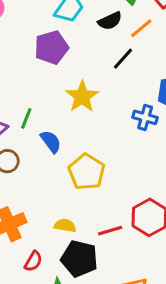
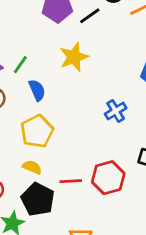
black line: (123, 59) -> (90, 16), moved
blue cross: (145, 117) -> (116, 111), moved, turned 30
yellow pentagon: (87, 172) -> (37, 131), moved

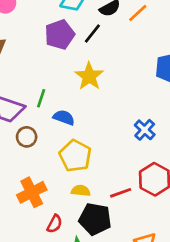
blue semicircle: (37, 90) -> (64, 117), turned -30
blue cross: (116, 111) -> (145, 130), moved

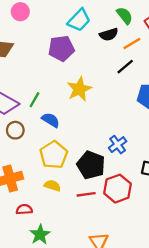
black line: (92, 33) -> (125, 67), moved
black pentagon: (95, 219) -> (91, 165), moved
red semicircle: (55, 224) -> (24, 209), turned -133

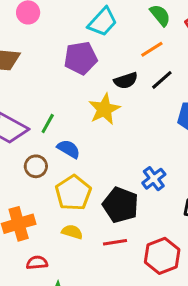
black semicircle: (109, 34) -> (126, 81), moved
orange line: (132, 43) -> (152, 49), moved
brown circle: (15, 130) -> (36, 166), moved
red hexagon: (118, 189) -> (162, 256), moved

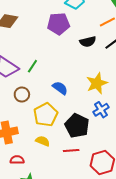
yellow star: (104, 109) -> (97, 83), moved
blue semicircle: (69, 149) -> (60, 88), moved

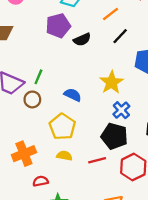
black semicircle: (88, 42) -> (82, 40), moved
brown circle: (22, 94) -> (32, 99), moved
black pentagon: (77, 126) -> (114, 136), moved

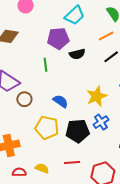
green line: (38, 77) -> (45, 65), moved, turned -40
yellow pentagon: (62, 127) -> (47, 128), turned -30
black pentagon: (114, 136) -> (78, 131), moved, turned -30
yellow semicircle: (64, 156) -> (42, 168), moved

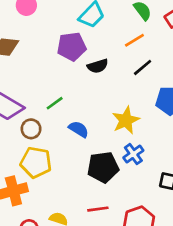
green line: (45, 65) -> (55, 103), moved, turned 64
yellow pentagon: (47, 128) -> (36, 162), moved

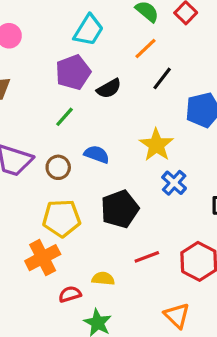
green line: (55, 103) -> (64, 117), moved
brown circle: (31, 129) -> (58, 167), moved
blue semicircle: (79, 129) -> (97, 154), moved
black pentagon: (103, 167) -> (120, 209), moved

